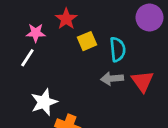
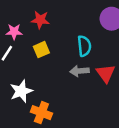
red star: (66, 19) -> (40, 20), turned -30
yellow square: (87, 41) -> (41, 50), moved

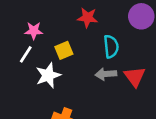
red star: (40, 20) -> (87, 18), moved
white star: (21, 91) -> (48, 75), moved

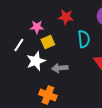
pink star: (34, 31) -> (37, 27), moved
gray arrow: (106, 74) -> (60, 68), moved

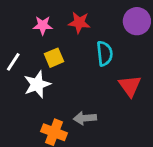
pink star: (37, 27) -> (43, 25), moved
gray arrow: (60, 68) -> (85, 118), moved

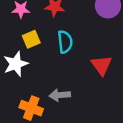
cyan semicircle: (105, 53) -> (65, 42), moved

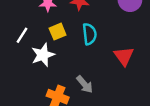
gray arrow: (60, 95) -> (85, 84), turned -126

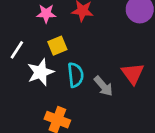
cyan semicircle: (89, 34) -> (76, 75), moved
gray arrow: (85, 84) -> (103, 86), moved

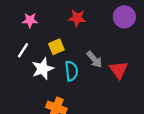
pink star: (46, 14) -> (30, 20), moved
gray arrow: (103, 86) -> (94, 59), moved

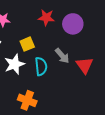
purple circle: (124, 17) -> (73, 24), moved

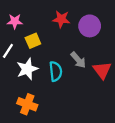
yellow square: (27, 44) -> (33, 41), moved
orange cross: (27, 100) -> (27, 104), moved

